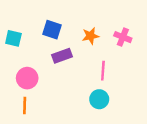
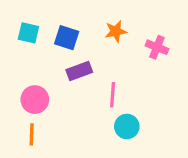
orange star: (91, 36) -> (116, 31), moved
cyan square: (13, 38) -> (28, 33), moved
pink line: (103, 71) -> (113, 95), moved

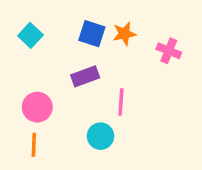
cyan square: (28, 33) -> (30, 35), turned 30
blue square: (67, 38) -> (92, 34), moved
cyan circle: (127, 126) -> (100, 136), moved

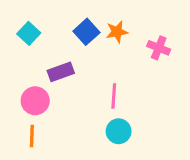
blue square: (92, 34) -> (86, 32), turned 30
purple rectangle: (85, 76) -> (61, 72), moved
cyan circle: (100, 136) -> (119, 131), moved

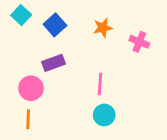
blue square: (86, 32) -> (55, 25), moved
cyan square: (29, 33) -> (21, 15), moved

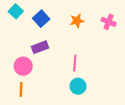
pink cross: (139, 42) -> (109, 22), moved

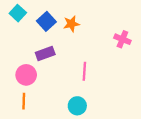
orange star: (77, 21) -> (71, 24), moved
pink cross: (109, 22) -> (122, 39), moved
cyan circle: (78, 86) -> (77, 106), moved

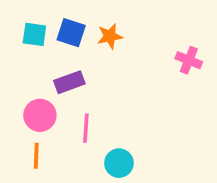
cyan square: (18, 13) -> (34, 34), moved, turned -35
blue square: (46, 21) -> (71, 33), turned -30
pink line: (84, 71) -> (86, 128), moved

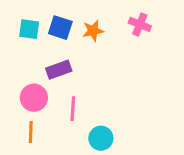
pink cross: (189, 60) -> (140, 24), moved

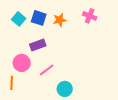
cyan square: (29, 29) -> (19, 19), turned 32
pink line: (73, 109) -> (47, 70), turned 49
orange line: (31, 132) -> (12, 83), moved

